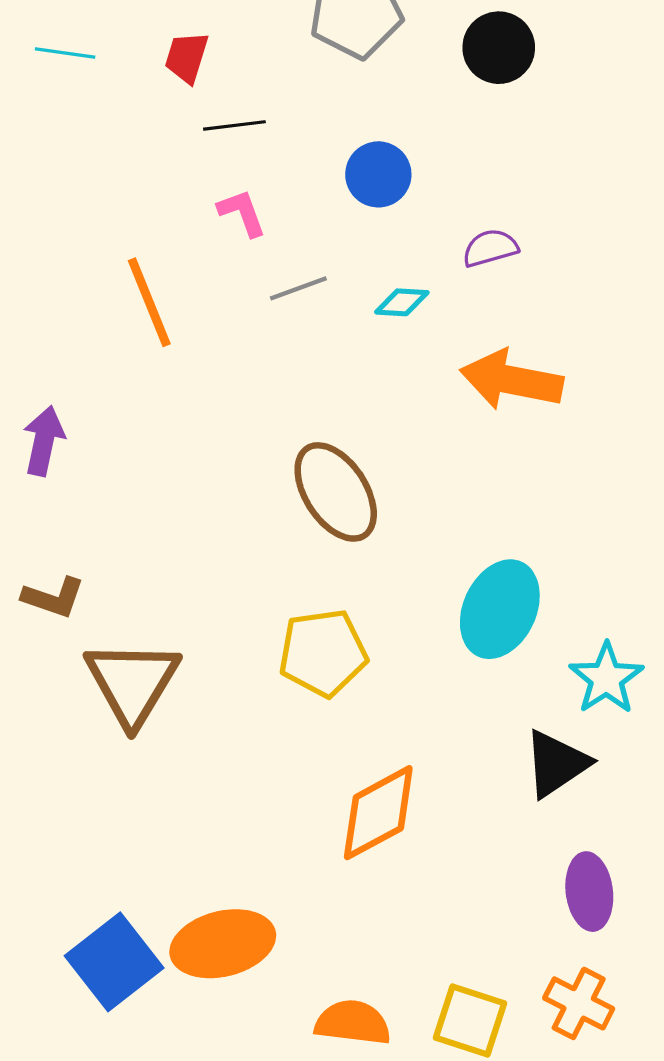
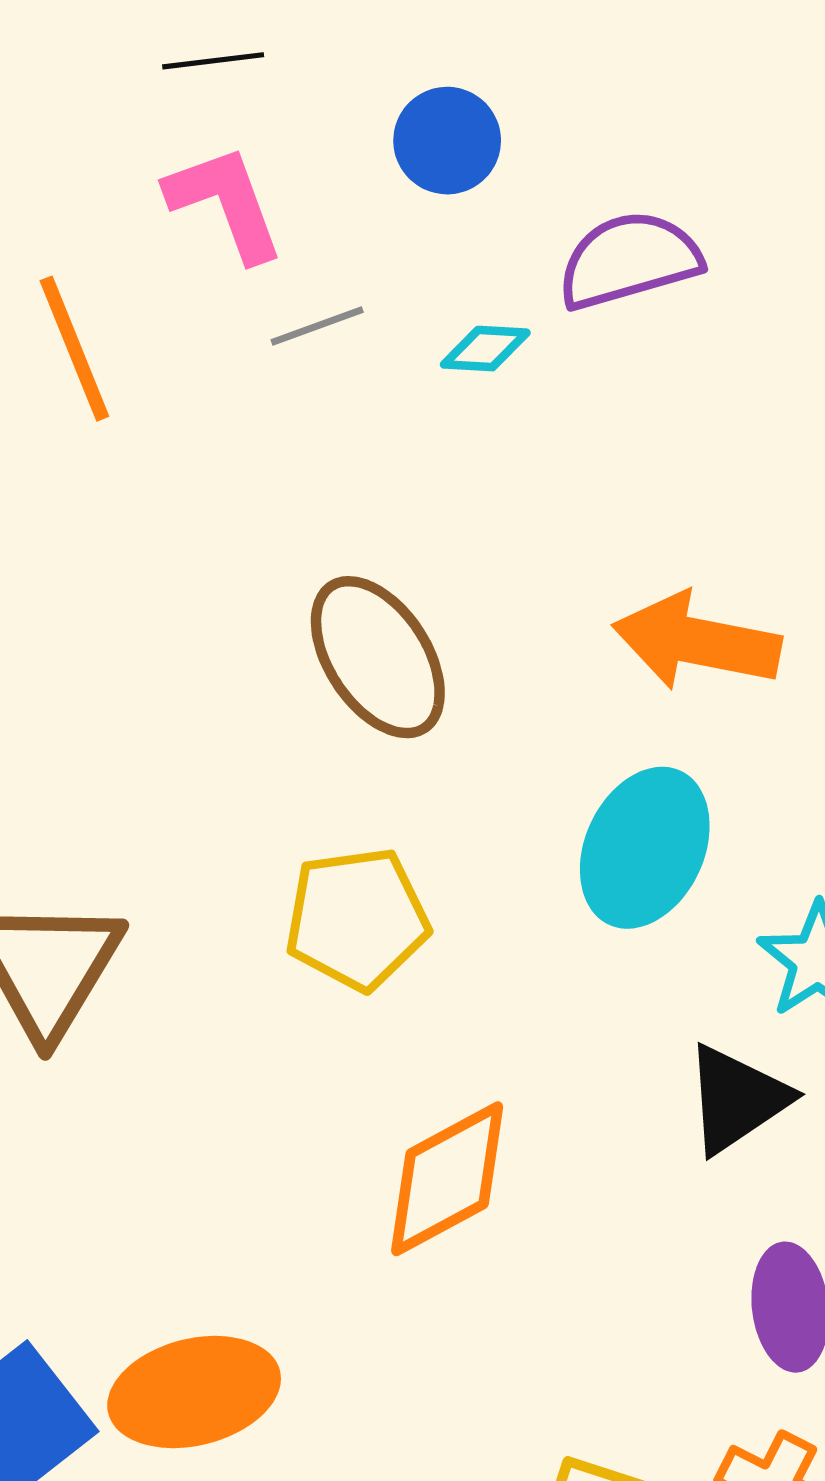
pink L-shape: (242, 213) -> (225, 203), size x1.5
purple semicircle: (490, 248) -> (629, 260), size x1.6
orange arrow: (512, 380) -> (697, 641), moved

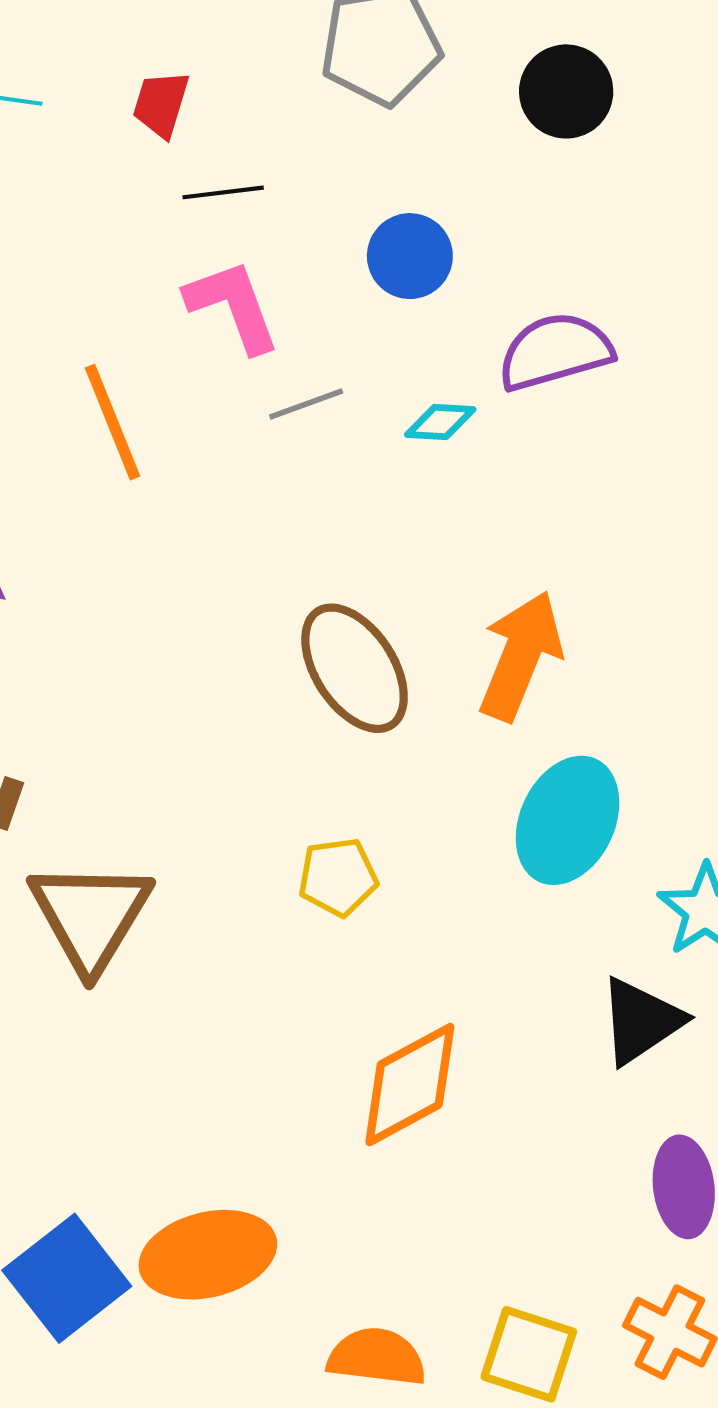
orange arrow: (697, 641) -> (521, 656), moved, turned 101
yellow pentagon: (357, 919) -> (338, 877), size x0.7

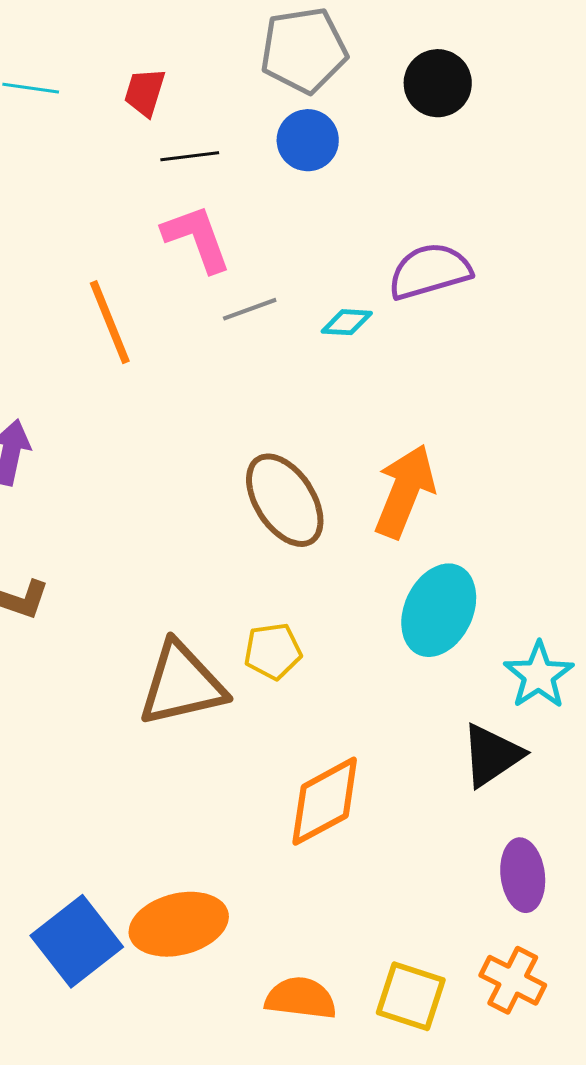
blue circle: (410, 256) -> (308, 140), moved
brown triangle: (90, 916) -> (182, 684), moved, turned 46

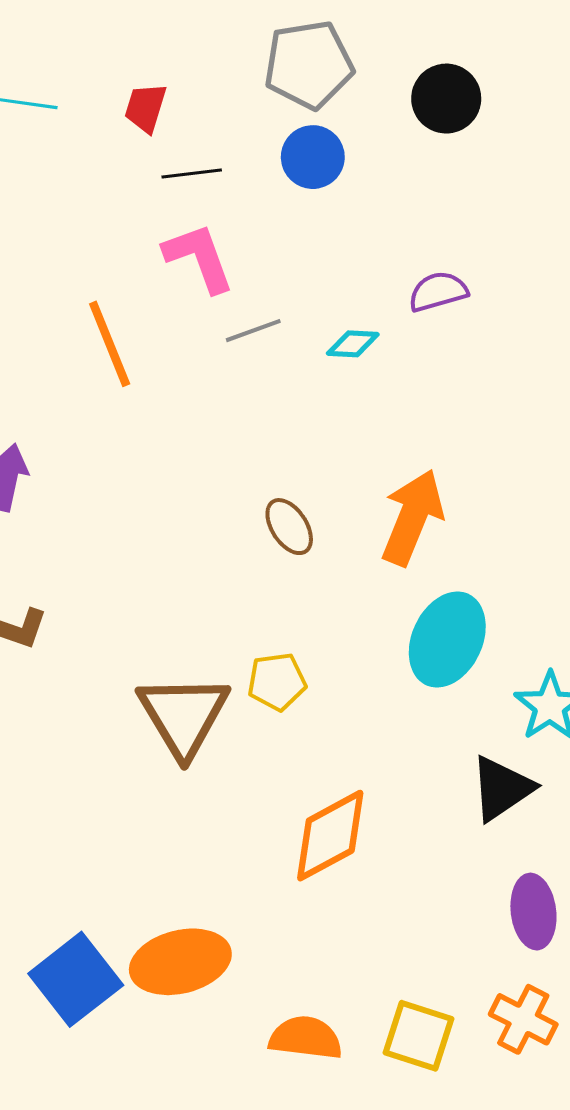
purple semicircle: (430, 271) -> (438, 292), size x0.7
brown ellipse: (285, 500) -> (289, 527), size x0.6
brown triangle: (182, 684) -> (183, 715), turned -48

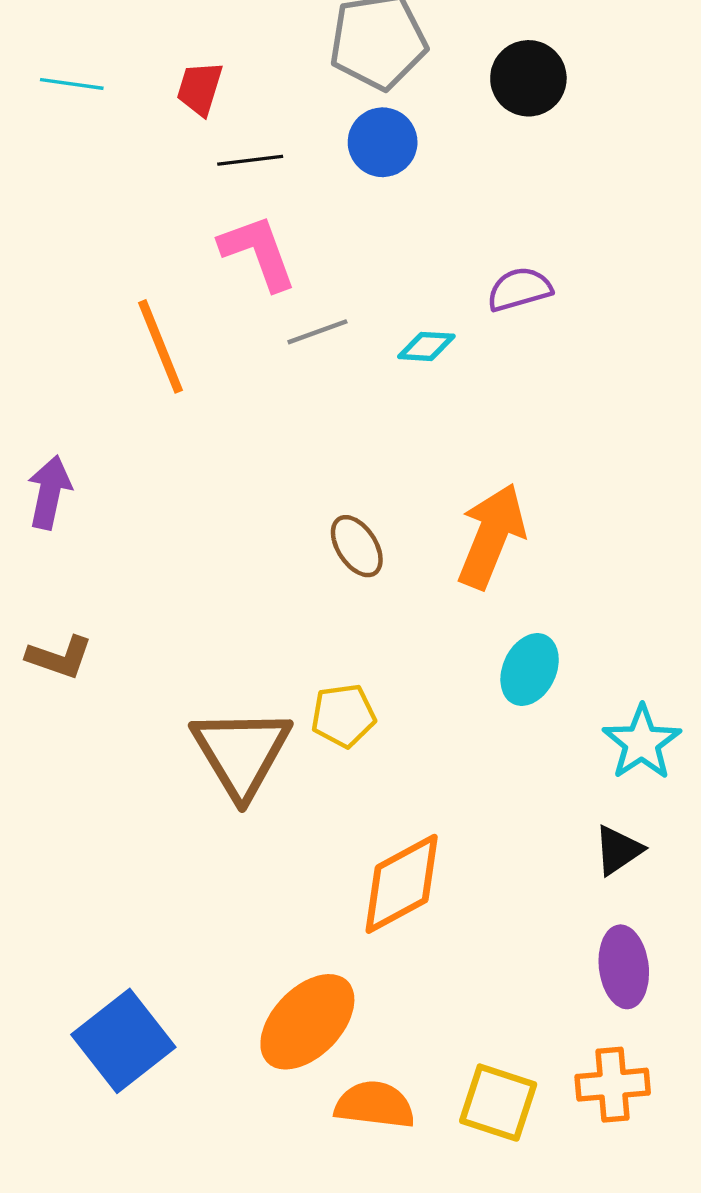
cyan ellipse: (447, 640) -> (530, 670), size x0.7
black triangle: (502, 788) -> (618, 850), moved, size x0.7
orange ellipse: (180, 962) -> (307, 1022), moved, turned -32
orange cross: (523, 1019) -> (613, 1085), turned -32

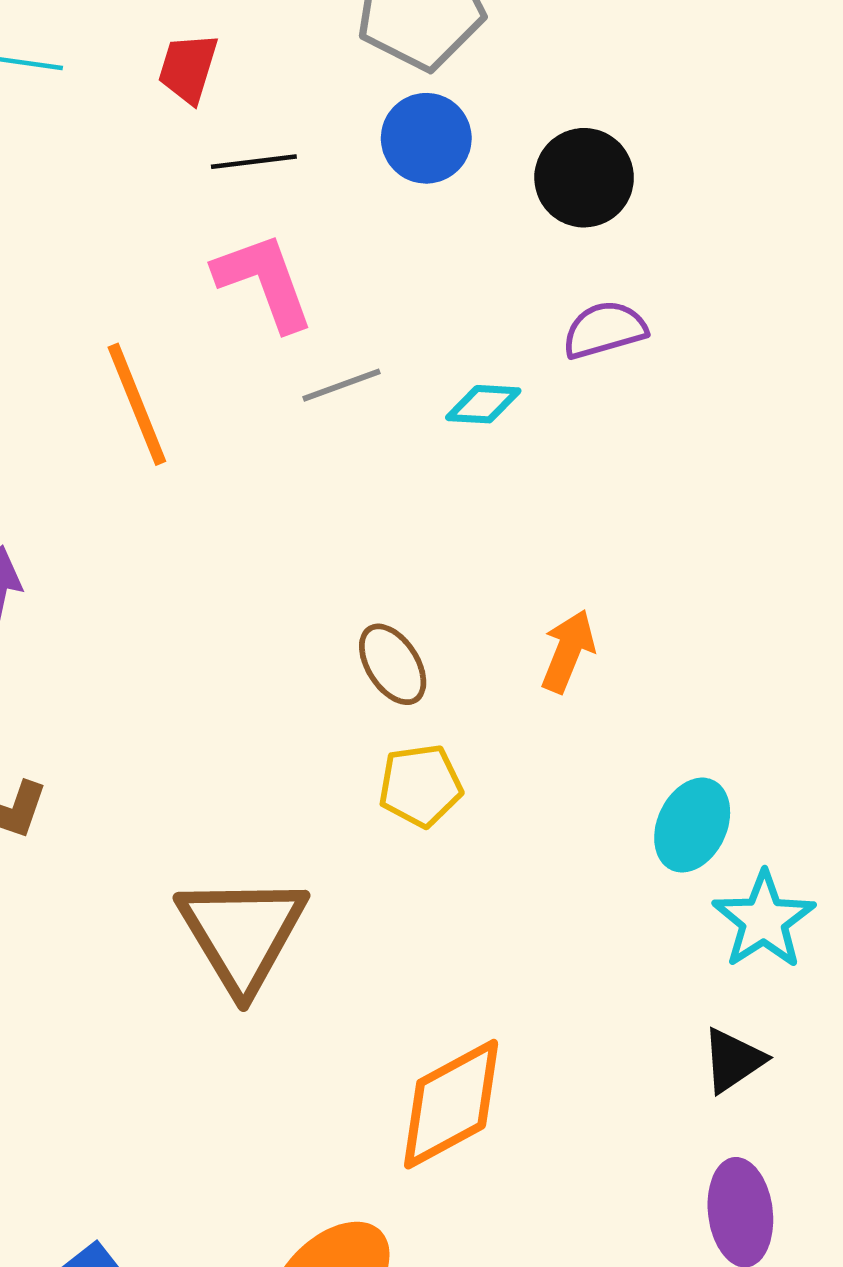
black circle: (528, 78) -> (584, 178), moved
orange arrow: (491, 536) -> (568, 651), size x0.6
cyan ellipse: (530, 670) -> (692, 825), moved
yellow pentagon: (343, 716) -> (420, 786), moved

